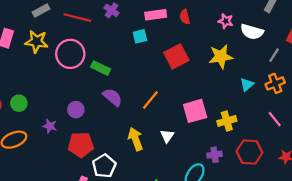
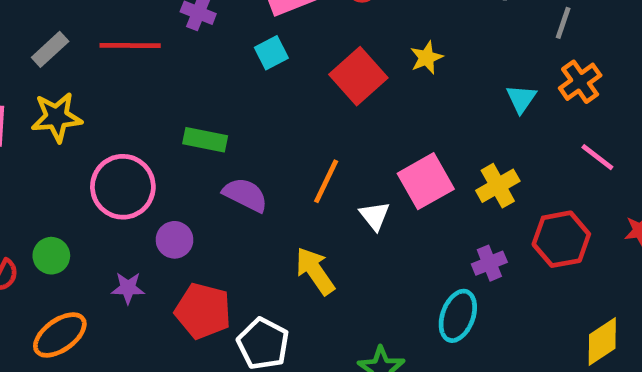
pink circle: (70, 54) -> (123, 187), moved
yellow star: (221, 57) -> (426, 58), moved, size x0.6
white triangle: (167, 136) -> (375, 216), moved
red pentagon: (81, 145) -> (203, 311), turned 30

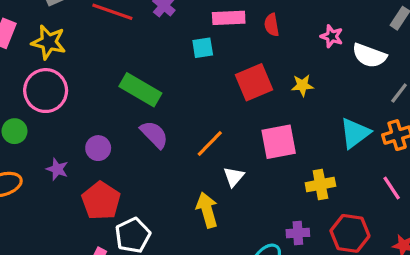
cyan triangle: (521, 99) -> (355, 133), size x1.5
green rectangle: (205, 140) -> (140, 90), size x1.4
pink square: (426, 181) -> (279, 142), moved
pink circle: (123, 187) -> (46, 91), moved
yellow arrow: (315, 271) -> (207, 210), moved

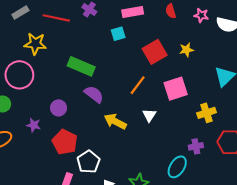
red semicircle: (272, 25) -> (171, 11), moved
yellow star: (49, 42) -> (35, 44), moved
orange line: (210, 144) -> (138, 85), moved
yellow arrow: (207, 210) -> (115, 121), moved, turned -40

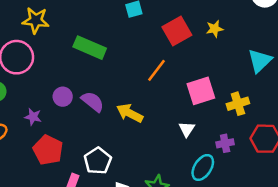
pink square: (176, 89) -> (201, 91), moved
purple semicircle: (94, 94) -> (93, 102), moved
white triangle: (149, 115) -> (187, 129), moved
red pentagon: (65, 142) -> (48, 150), moved

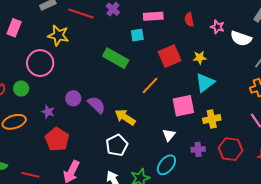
green rectangle: (90, 48) -> (116, 58), moved
cyan triangle: (260, 61) -> (205, 83), moved
white pentagon: (98, 161) -> (117, 145), moved
cyan ellipse: (203, 167) -> (166, 165), moved

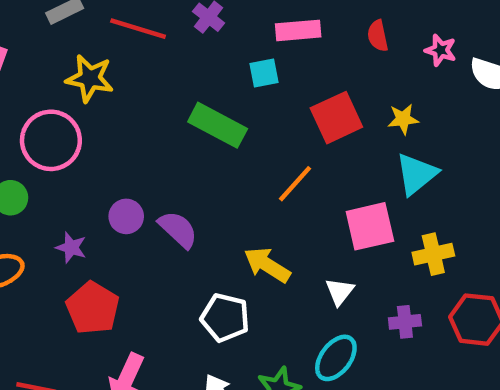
yellow arrow: (125, 117) -> (267, 265), moved
white pentagon: (117, 145) -> (225, 318), turned -30

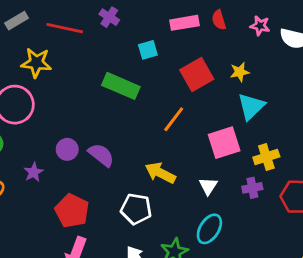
pink rectangle: (298, 30) -> (185, 23), moved
purple star: (71, 247) -> (34, 172), turned 30
red pentagon: (93, 308) -> (72, 211), moved
purple cross: (405, 322) -> (252, 188), moved

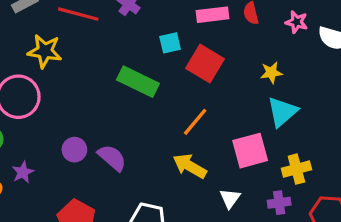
red square: (197, 75) -> (205, 64), moved, turned -32
purple star: (34, 172) -> (23, 172), moved
yellow arrow: (160, 173) -> (190, 166), moved

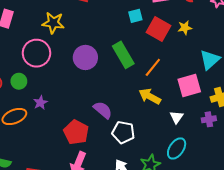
yellow star: (271, 73) -> (185, 28), moved
green rectangle: (138, 82) -> (123, 55), moved, turned 35
purple circle: (74, 150) -> (85, 57), moved, size x1.5
purple semicircle: (112, 158) -> (103, 110), moved

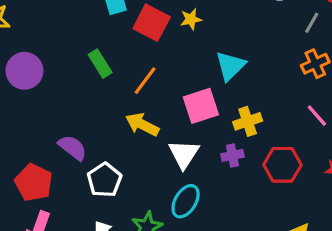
green rectangle: (123, 55) -> (100, 64), size x0.7
purple circle: (85, 57) -> (24, 71), moved
white triangle: (177, 117) -> (184, 154), size x1.5
white pentagon: (123, 132) -> (104, 180), turned 30

